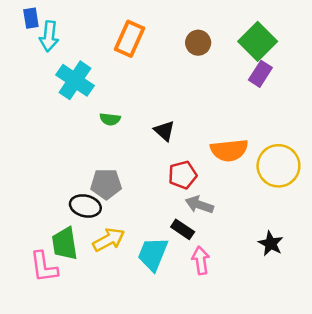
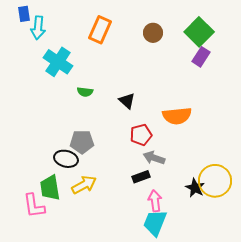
yellow circle: (278, 166) -> (215, 181), moved
black rectangle: (183, 229) -> (141, 177), turned -54
black star: (271, 244) -> (195, 188), moved
cyan trapezoid: (153, 254) -> (155, 223), moved

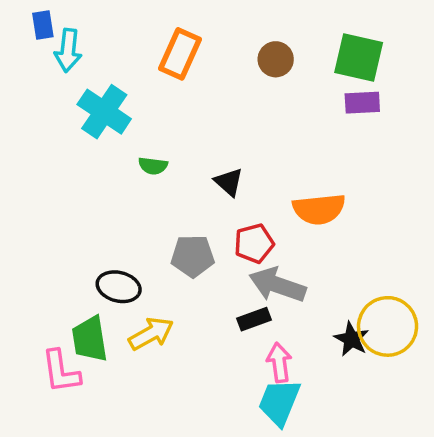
green square: (199, 32) -> (359, 57), turned -32
purple rectangle: (201, 57) -> (362, 103), turned 54
gray pentagon: (82, 142) -> (193, 256), moved
gray arrow: (154, 158) -> (277, 285), size x1.4

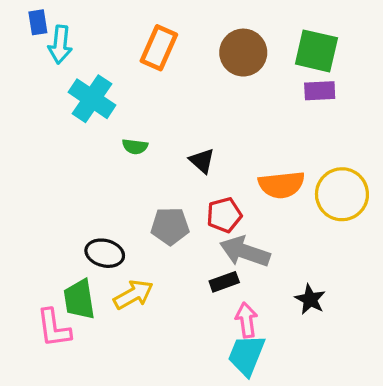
brown circle: (276, 59) -> (243, 53), size x1.5
yellow circle: (388, 326) -> (342, 194), moved

